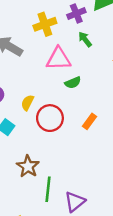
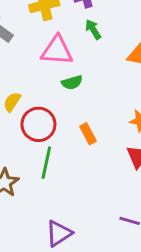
orange rectangle: (89, 121) -> (88, 134), turned -70
green line: (48, 189) -> (46, 163), moved

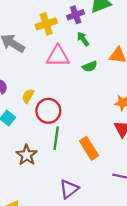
green semicircle: (72, 82) -> (90, 66), moved
orange rectangle: (88, 134) -> (89, 148), moved, size x1.5

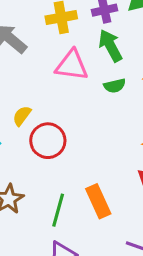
green arrow: (83, 39) -> (110, 46), size x1.5
green line: (56, 138) -> (58, 210), moved

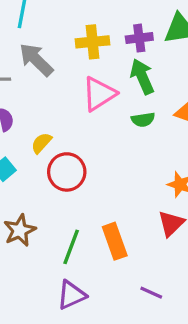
pink triangle: (72, 65) -> (99, 94), turned -45

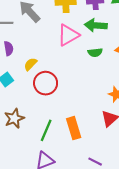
green arrow: (142, 76) -> (96, 25), turned -65

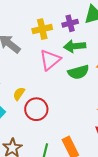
green semicircle: (95, 52) -> (78, 72), size x1.5

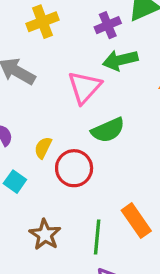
yellow cross: (42, 29) -> (43, 22), moved
green semicircle: (78, 72) -> (108, 130), moved

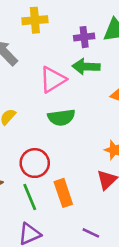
red circle: (74, 168) -> (35, 163), moved
green line: (97, 237) -> (30, 197), turned -44

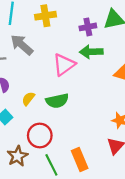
green semicircle: (61, 117) -> (57, 101), moved
red circle: (35, 163) -> (40, 135), moved

